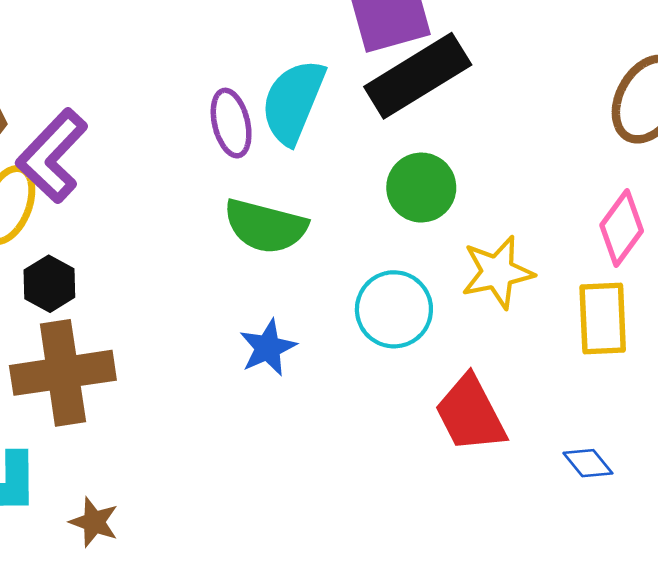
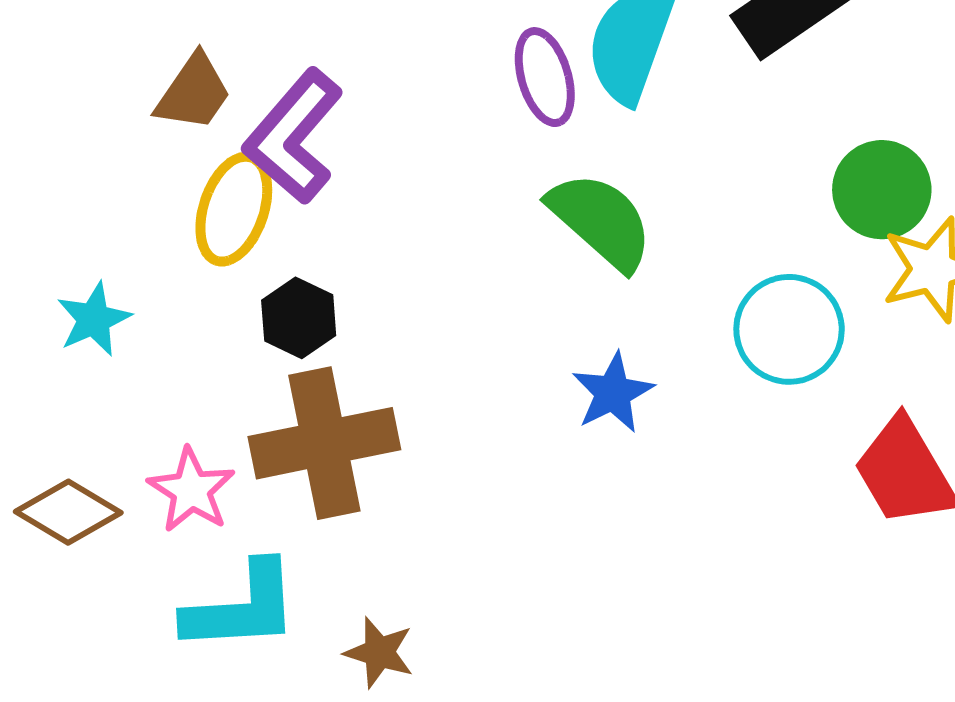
green circle: (421, 188) -> (882, 190), moved
green semicircle: (265, 226) -> (601, 221), turned -150

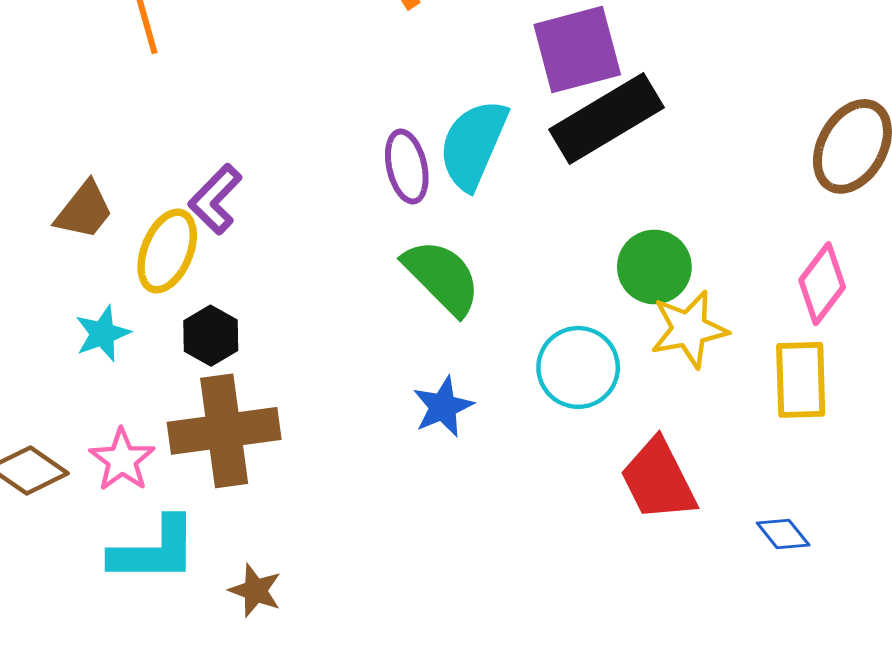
brown trapezoid: (193, 93) -> (84, 210), moved
purple L-shape: (293, 136) -> (215, 199), size x0.7
cyan star: (94, 319) -> (103, 334), moved

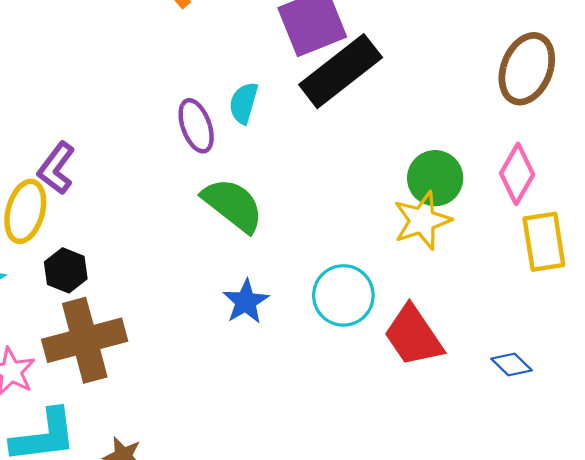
cyan semicircle: (473, 144) -> (244, 103), size x0.6
green circle: (654, 267) -> (435, 178), moved
cyan circle: (578, 367) -> (343, 295), moved
yellow rectangle: (801, 380) -> (544, 242), moved

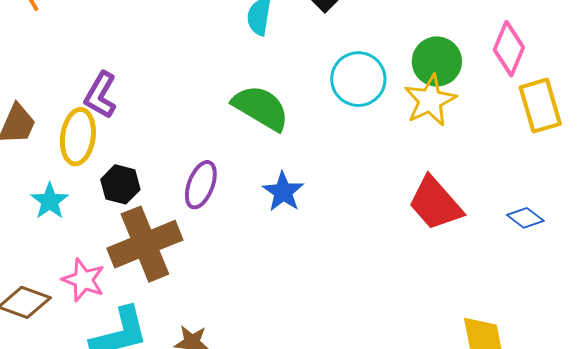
purple ellipse: (196, 126) -> (201, 185), moved, turned 48
cyan circle: (343, 295) -> (358, 79), moved

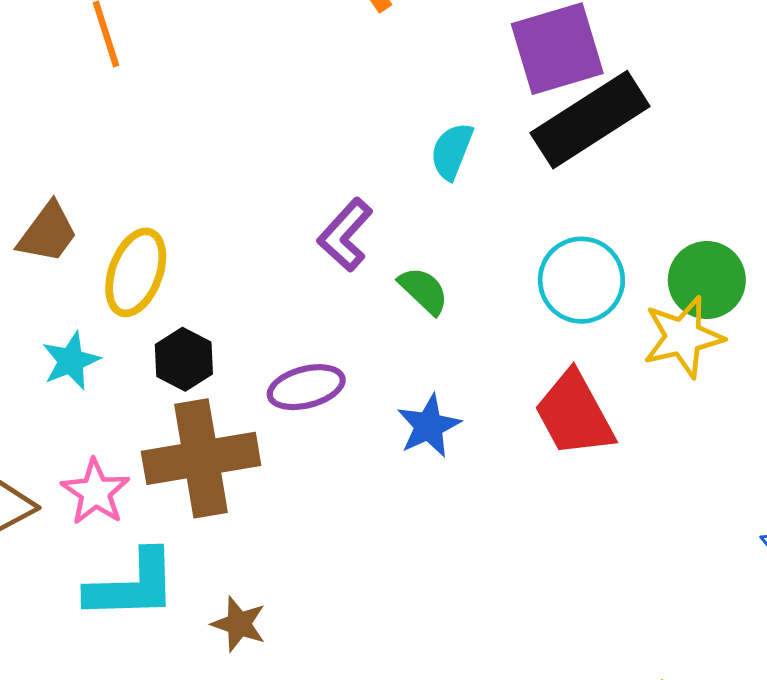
purple L-shape: (101, 95) -> (345, 235), moved
green semicircle: (261, 108) -> (424, 291), size x0.6
purple ellipse: (201, 185) -> (306, 387), turned 42
red trapezoid: (435, 203) -> (574, 414), moved

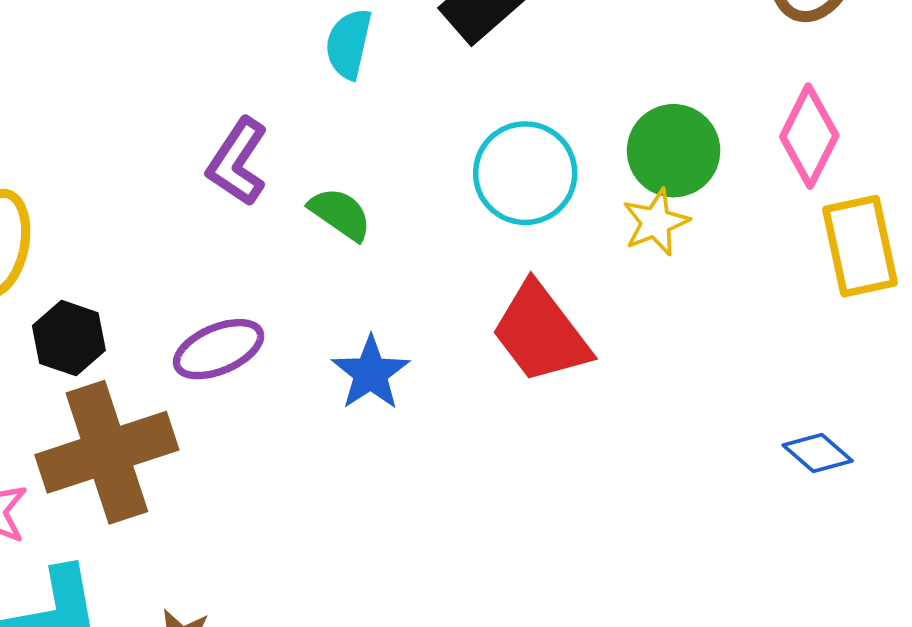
yellow star: (683, 337) -> (656, 222), size x0.7

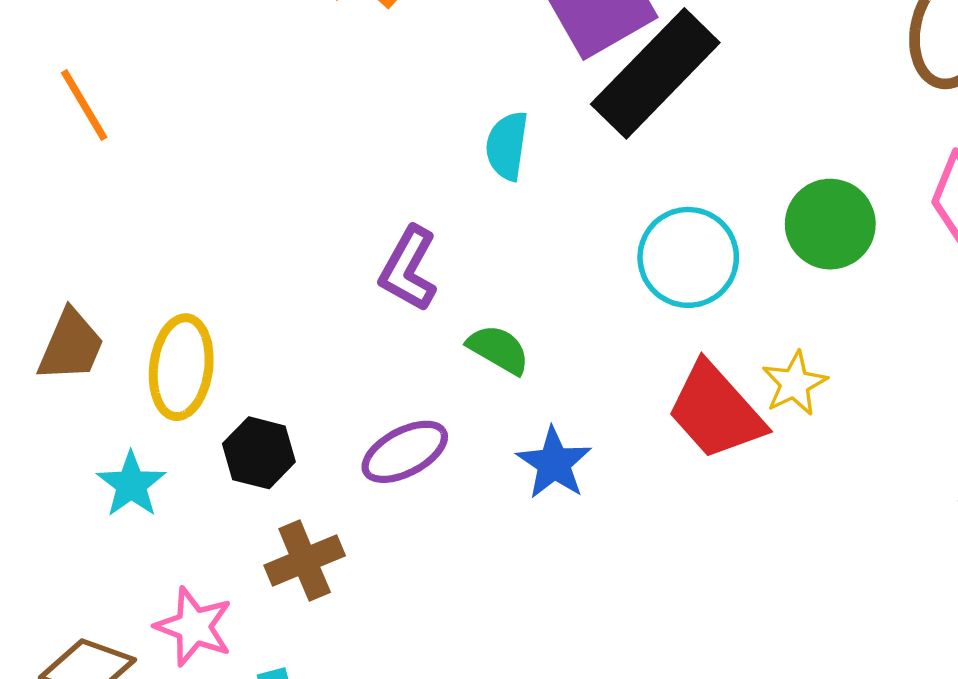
green semicircle: (340, 214) -> (498, 349), moved
yellow star: (656, 222) -> (795, 383), moved
brown cross: (107, 452) -> (305, 560), size x0.6

